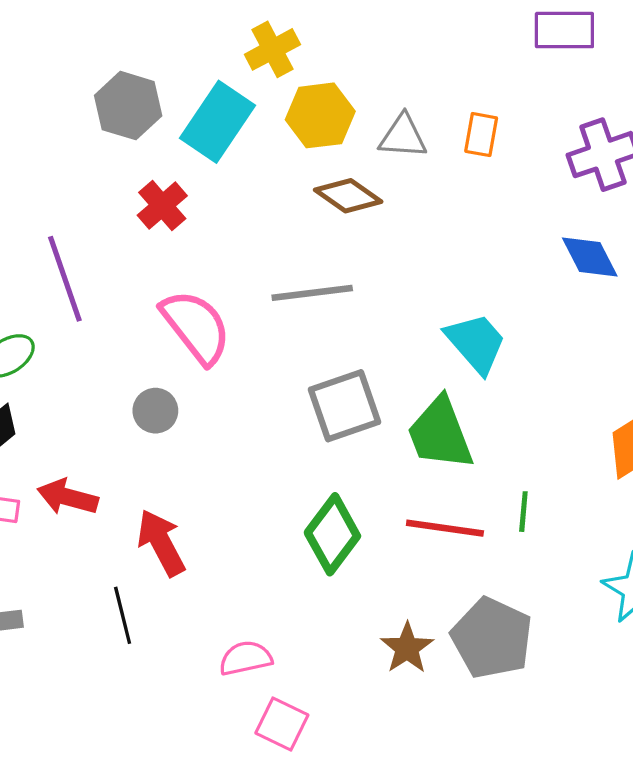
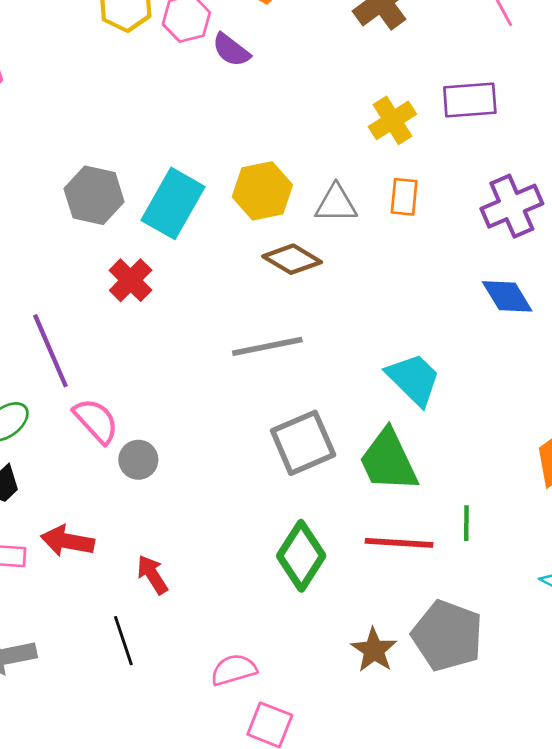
yellow cross: (272, 49) -> (392, 120), moved
pink semicircle: (196, 327) -> (96, 421), moved, size x0.7
red arrow: (161, 543) -> (152, 575), size x0.7

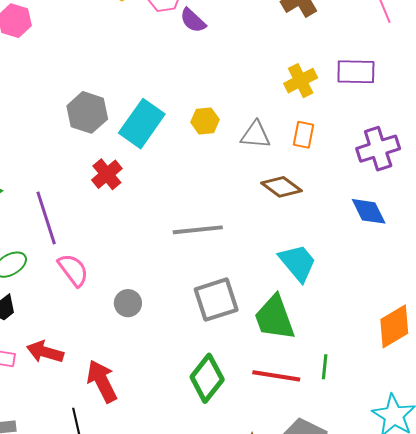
yellow hexagon: (262, 191) -> (205, 121), size x0.7
brown diamond: (292, 259) -> (282, 187), moved
gray circle: (138, 460) -> (128, 303), moved
red arrow: (152, 575) -> (102, 381), size x1.5

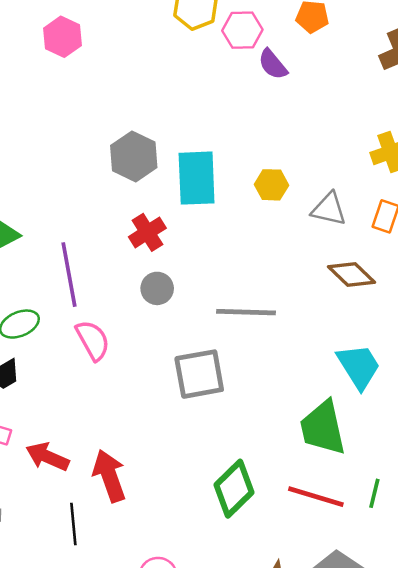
cyan rectangle: (142, 124) -> (197, 178), turned -45
gray square: (216, 300) -> (199, 374), moved
gray circle: (128, 303) -> (157, 288), moved
red arrow: (45, 352) -> (47, 457), moved

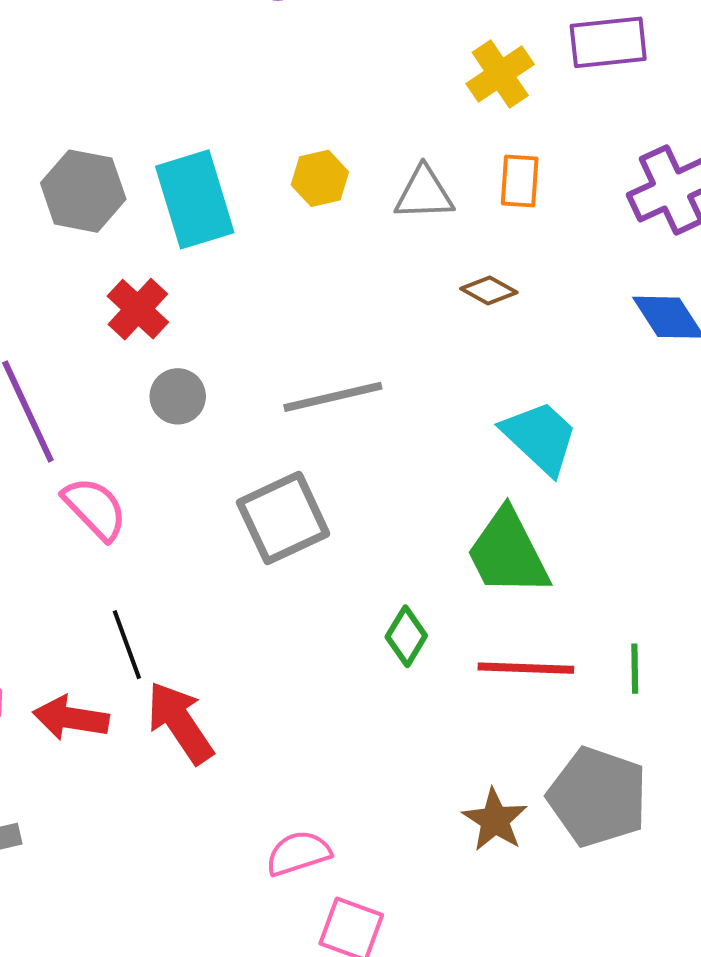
brown diamond: (351, 275) -> (489, 291), size x0.7
green diamond: (234, 489) -> (406, 636), moved, size x0.6
green line: (374, 493) -> (635, 669), moved
black line: (73, 524) -> (127, 645), moved

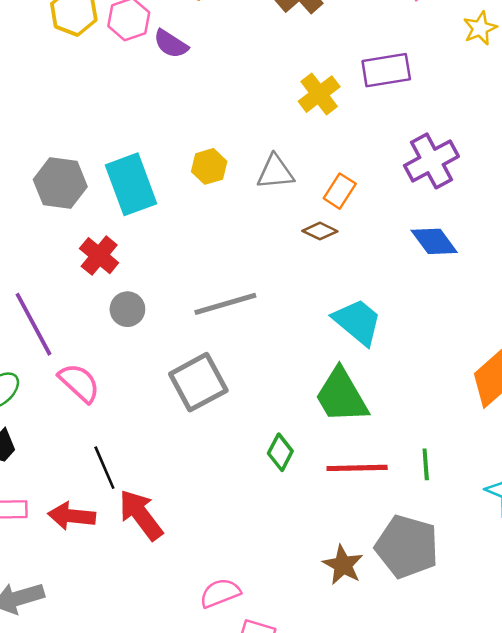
orange rectangle: (520, 181) -> (340, 191), moved, turned 32

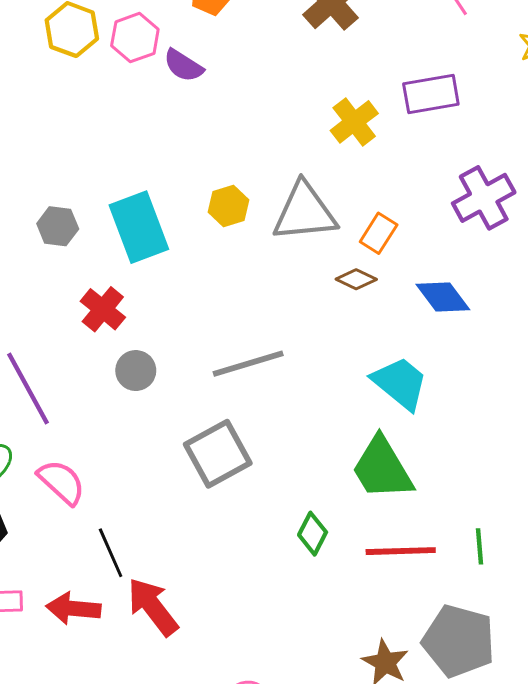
gray triangle: (275, 172) -> (305, 212), size x1.5
gray hexagon: (60, 183) -> (58, 226), size x0.7
blue diamond: (434, 241) -> (443, 297), moved
pink semicircle: (79, 383) -> (61, 482), moved

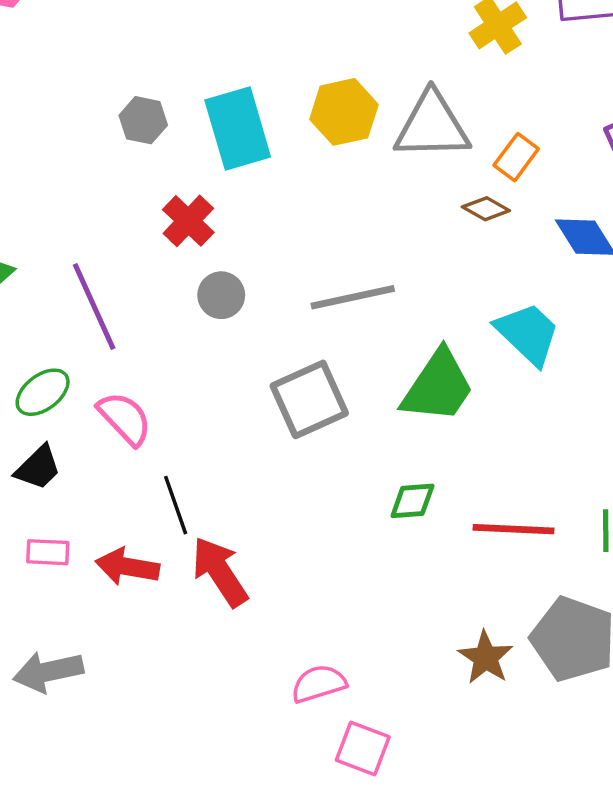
yellow hexagon: (228, 206) -> (344, 112), size x1.4
green trapezoid: (382, 468) -> (438, 386), moved, turned -120
green diamond: (313, 534) -> (412, 501), turned 54

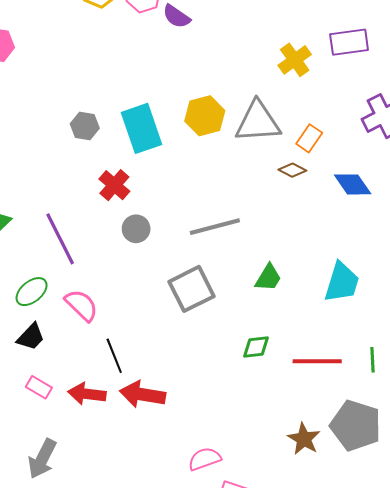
cyan trapezoid: (528, 334) -> (342, 282), moved, turned 66
green trapezoid: (438, 386) -> (268, 278), size x0.6
pink rectangle: (48, 552) -> (39, 387), turned 30
red arrow: (220, 572) -> (142, 394), turned -45
gray arrow: (48, 672) -> (42, 459), turned -48

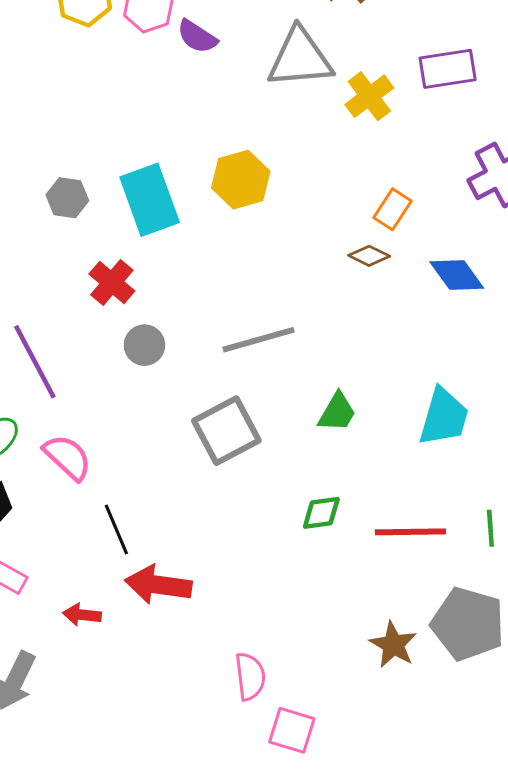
gray triangle: (258, 122) -> (300, 58), moved
red arrow: (87, 394) -> (82, 615), moved, size x0.7
pink semicircle: (205, 459) -> (250, 676), turned 104

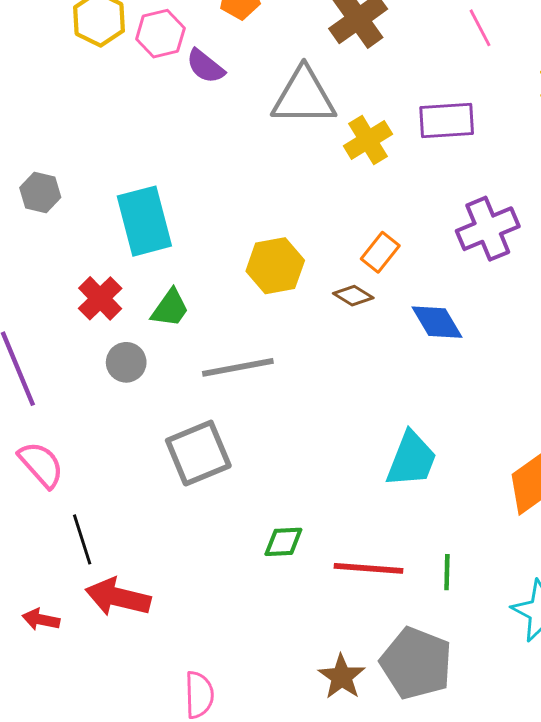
yellow hexagon: (241, 180) -> (275, 266), moved
gray hexagon: (67, 198) -> (40, 193), moved
green trapezoid: (337, 412) -> (170, 308), moved

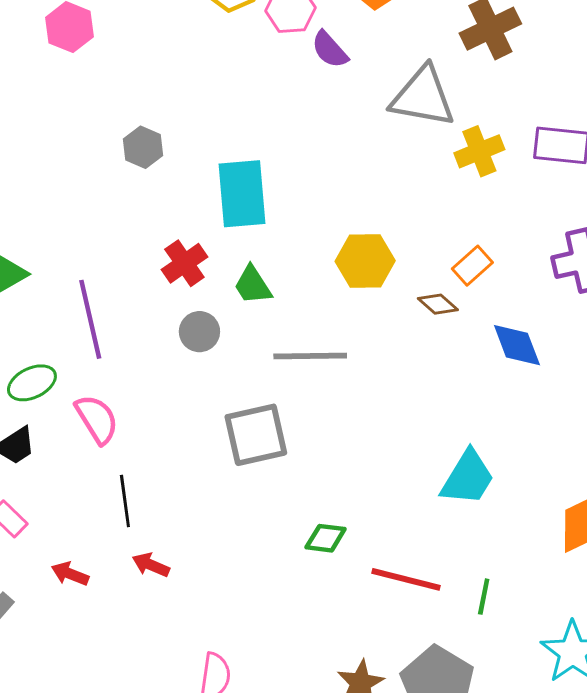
green trapezoid: (170, 308) -> (253, 285), turned 102
red arrow: (118, 597) -> (151, 565), size x0.6

